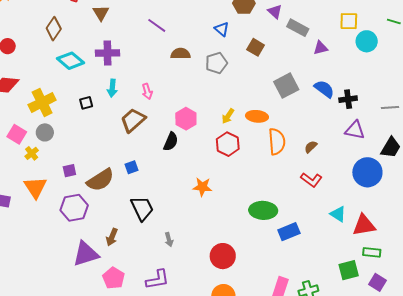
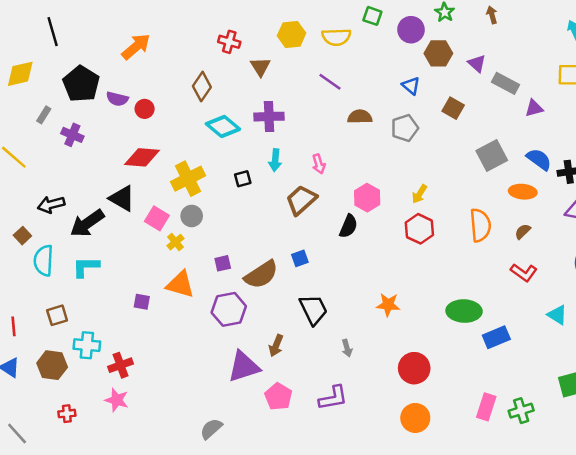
orange ellipse: (257, 116) -> (523, 192), moved
orange triangle: (35, 187) -> (180, 284), turned -40
orange star: (202, 187) -> (388, 305), moved

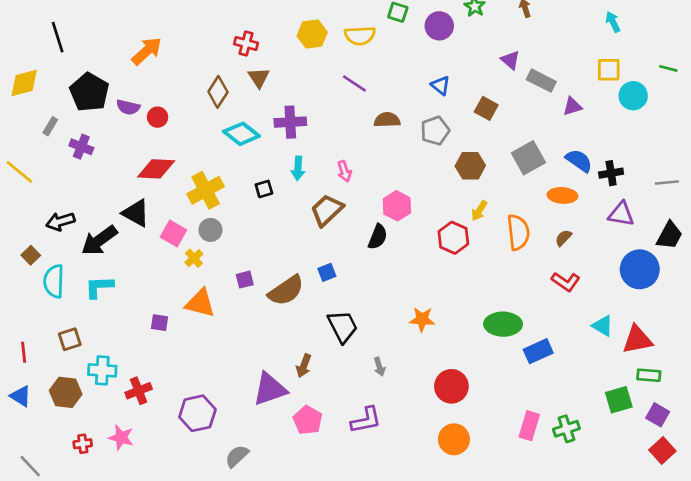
brown hexagon: (438, 53) -> (470, 166), moved
brown triangle: (260, 67) -> (259, 78), moved
yellow arrow: (419, 194) -> (479, 211), moved
purple hexagon: (229, 309) -> (197, 413), moved
pink star: (117, 400) -> (121, 438), moved

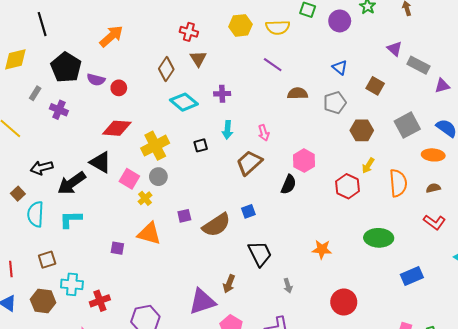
purple cross: (290, 122) -> (222, 94), size x0.7
brown semicircle: (563, 238) -> (433, 188), turned 32
green ellipse: (503, 324) -> (379, 238), moved

